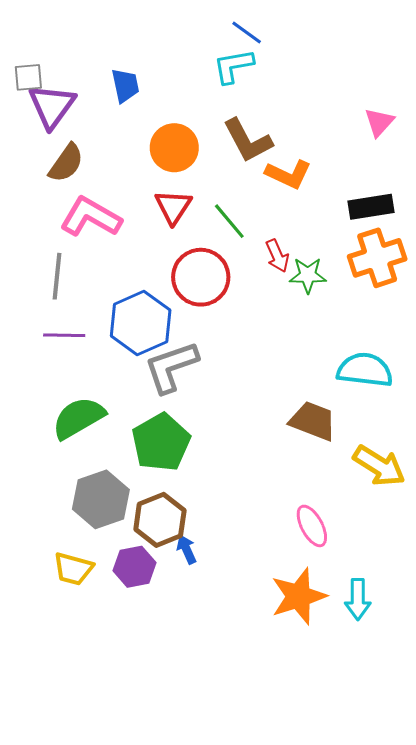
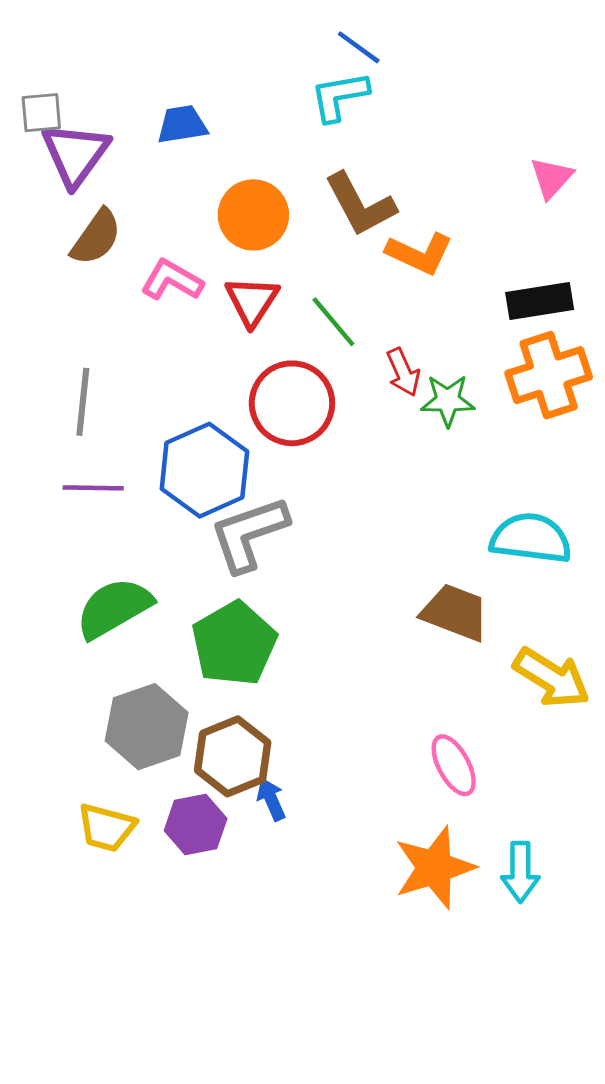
blue trapezoid: (125, 86) -> (182, 124), turned -87
pink L-shape: (91, 217) -> (172, 280), moved, size x0.7

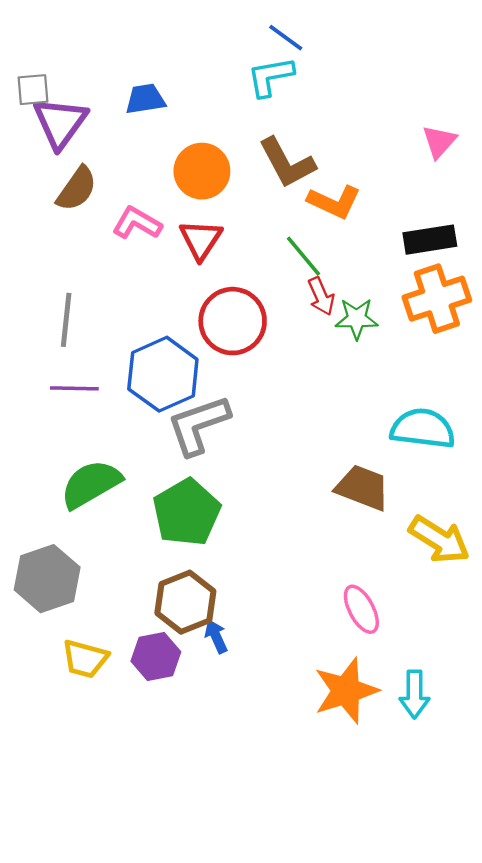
green line: (333, 322) -> (303, 256), moved
gray hexagon: (147, 727) -> (47, 579), moved

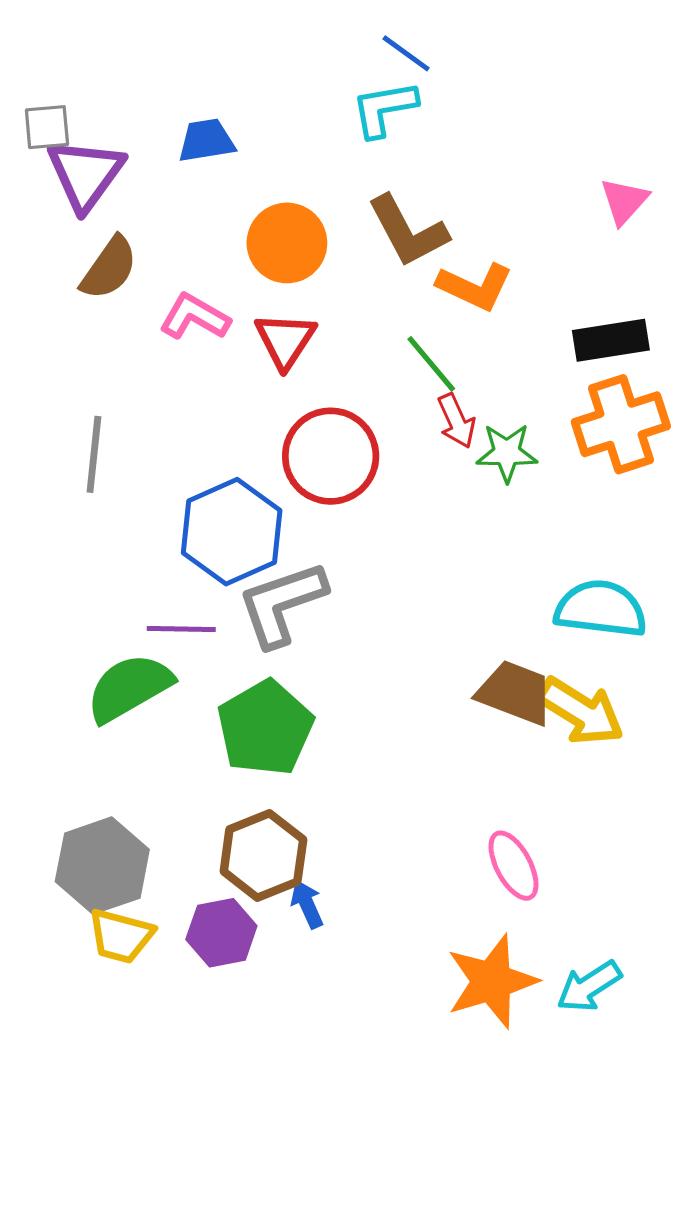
purple line: (74, 388) -> (181, 629), moved
yellow arrow: (439, 540) -> (581, 711), moved
gray hexagon: (47, 579) -> (102, 866), moved
cyan arrow: (414, 694) -> (589, 986), turned 57

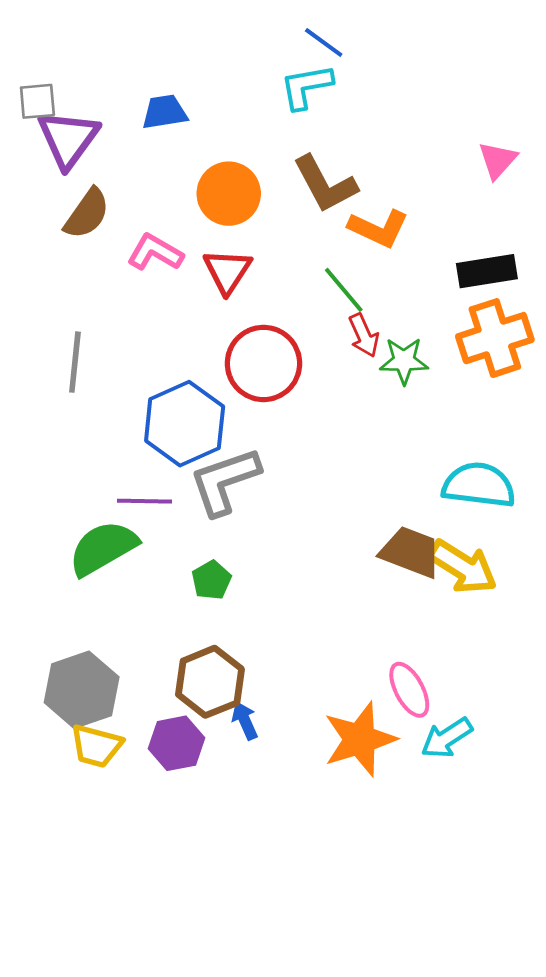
green pentagon: (265, 728) -> (211, 580), size x0.5
orange star: (492, 981) -> (360, 739), moved
cyan arrow: (589, 986) -> (447, 738), moved

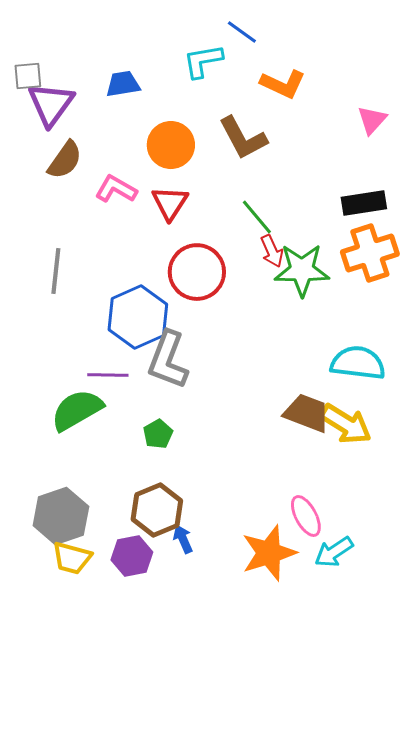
cyan L-shape: (306, 87) -> (203, 61), moved
orange L-shape: (379, 228) -> (283, 84), moved
green star: (404, 361) -> (302, 270), size x1.5
gray L-shape: (225, 481) -> (168, 360), turned -50

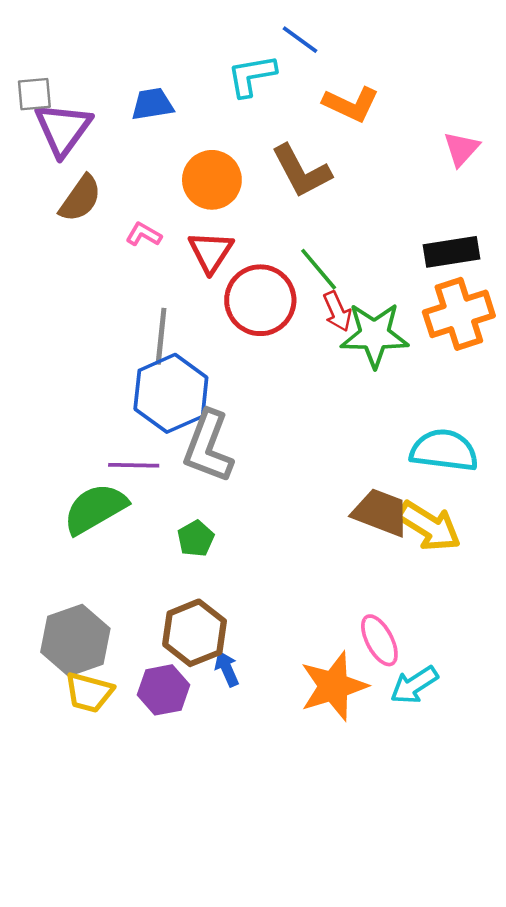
pink L-shape: (116, 189) -> (144, 234), size x0.7
gray line: (56, 271) -> (161, 336), moved
red circle: (197, 272) -> (260, 300), moved

